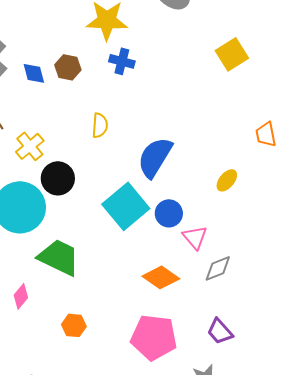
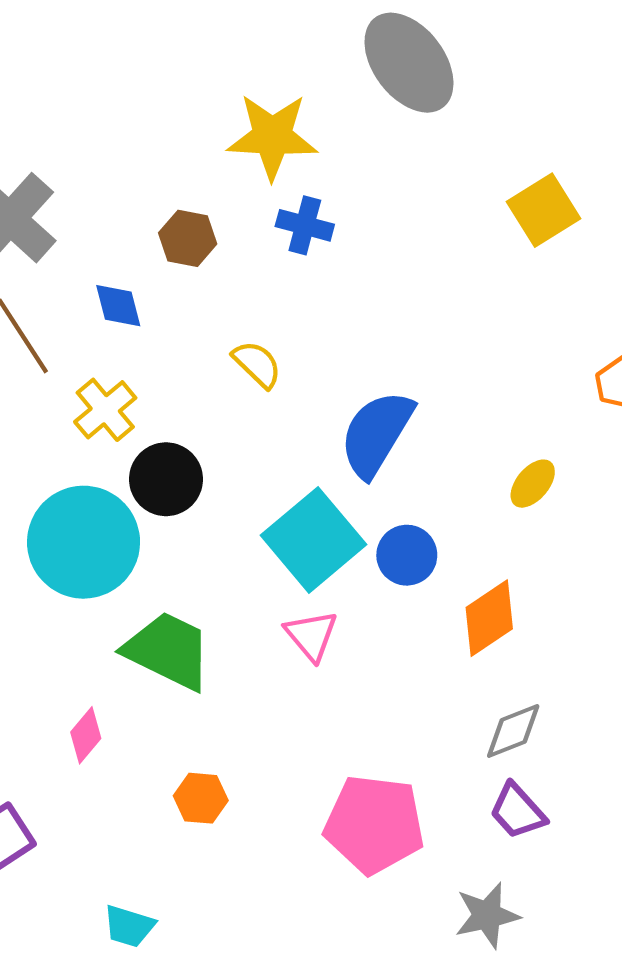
blue diamond: (34, 73) -> (118, 306), moved
yellow semicircle: (100, 125) -> (257, 364), turned -50
pink triangle: (195, 237) -> (311, 635), moved
gray diamond: (218, 268) -> (513, 731), moved
orange diamond: (161, 277) -> (489, 618), moved, turned -69

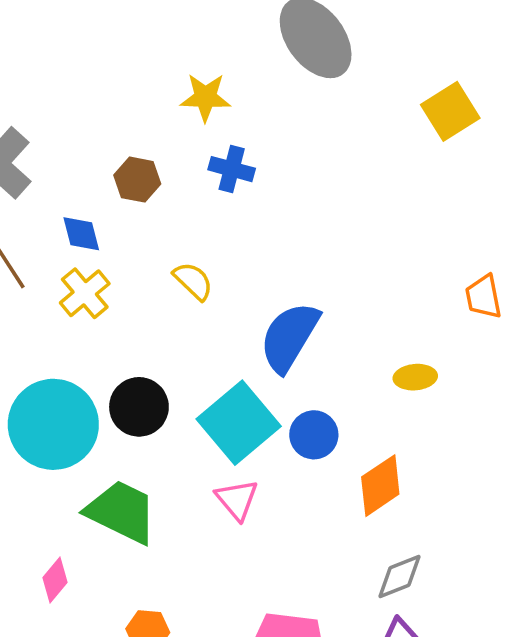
yellow star: (272, 136) -> (205, 97), size x0.7
yellow square: (544, 210) -> (450, 111), moved
yellow cross: (105, 410) -> (85, 293), moved
black circle: (166, 479) -> (139, 407), moved
yellow ellipse: (533, 484) -> (415, 377), turned 45

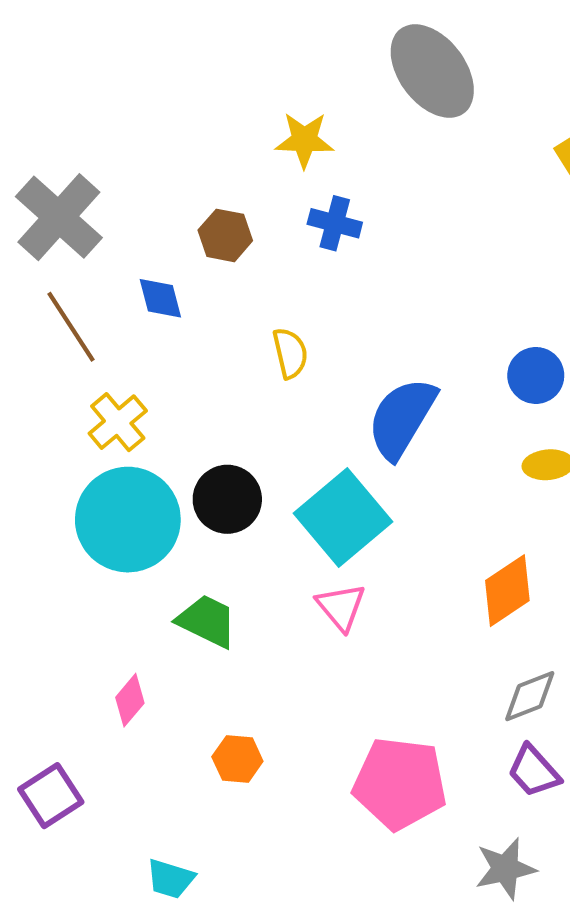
yellow semicircle: (193, 281) -> (290, 353), turned 33
yellow cross: (85, 293) -> (118, 422), moved
blue circle: (314, 435) -> (536, 375), moved
green trapezoid: (121, 512) -> (207, 621), size x0.7

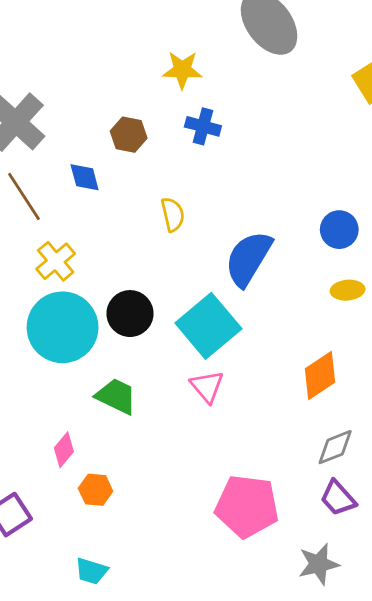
orange hexagon: (237, 759) -> (96, 490), moved

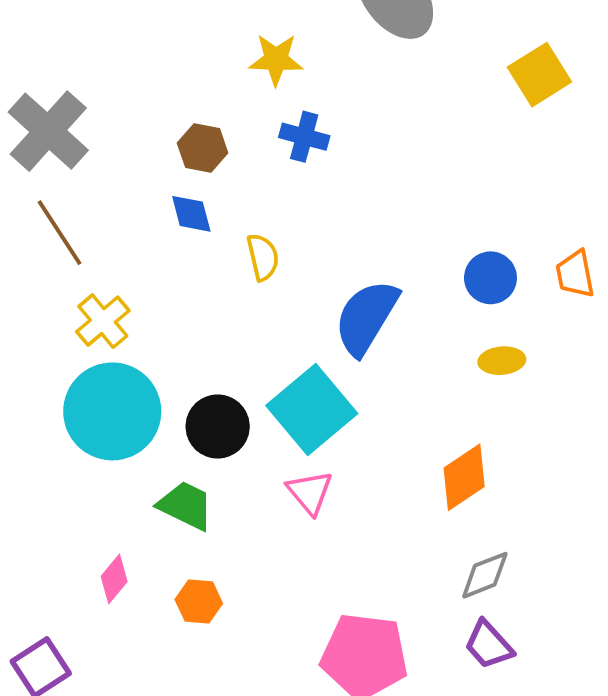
blue diamond: (85, 177) -> (191, 214), moved
black circle: (130, 314) -> (218, 426), moved
orange hexagon: (96, 490) -> (199, 602), moved

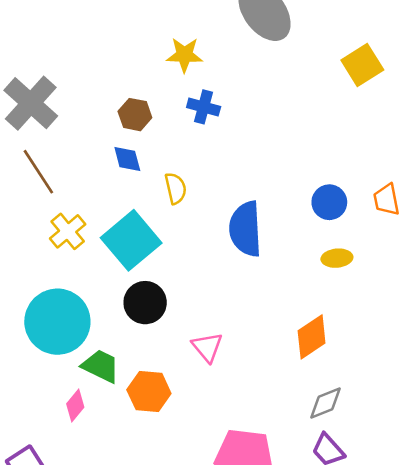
blue semicircle: (366, 317) -> (245, 229), turned -34
cyan square: (312, 410) -> (131, 240), moved
cyan circle: (112, 411) -> (57, 322), moved
green trapezoid: (186, 506) -> (101, 366), moved
orange hexagon: (199, 602) -> (149, 392), moved, size x1.4

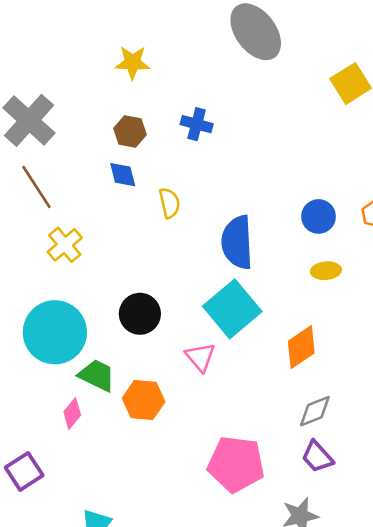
yellow star: (184, 55) -> (133, 63), moved
cyan square: (131, 240) -> (232, 309), moved

